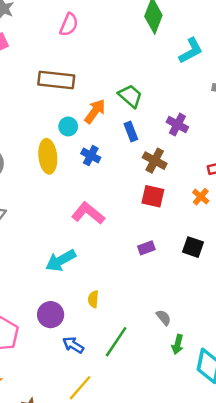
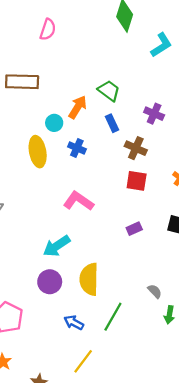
brown rectangle: (56, 80) -> (22, 82), moved
yellow semicircle: (93, 299) -> (89, 279), size x2.0
purple circle: (51, 315) -> (50, 282), moved

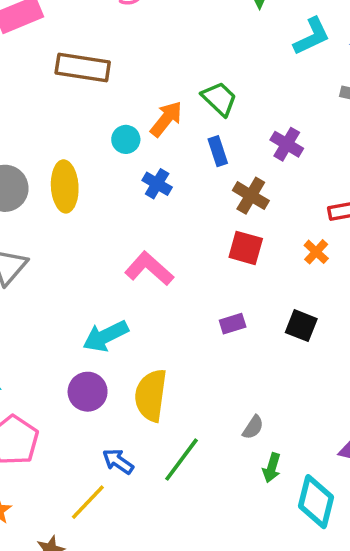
yellow ellipse: (38, 152) -> (65, 186), moved
gray semicircle: (155, 291) -> (253, 427), turned 70
yellow line: (83, 361) -> (88, 502), moved

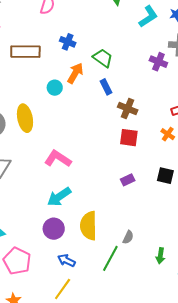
purple cross: (287, 144) -> (158, 62), moved
blue cross: (157, 184) -> (68, 42), moved
pink L-shape: (149, 269) -> (58, 159), moved
gray semicircle: (253, 427) -> (128, 237), moved
blue arrow: (118, 461) -> (66, 260), moved

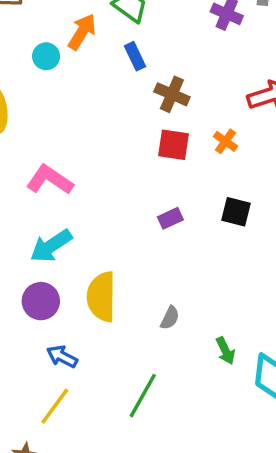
orange cross: (168, 134) -> (226, 141), moved
green arrow: (160, 256) -> (225, 351), turned -35
green line: (110, 258) -> (143, 396), moved

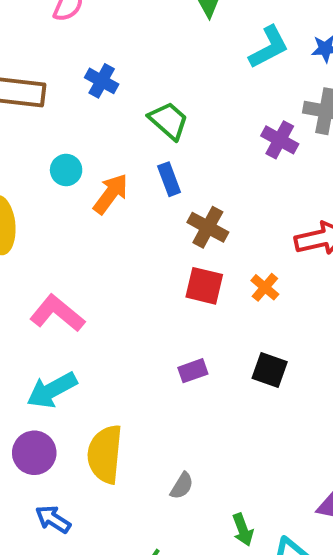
orange arrow: (82, 32) -> (111, 194), moved

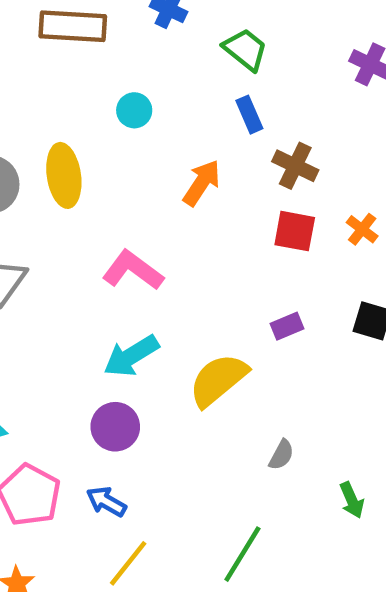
orange arrow: (111, 194) -> (202, 183), moved
yellow semicircle: (105, 454) -> (218, 380), moved, turned 48
blue arrow: (53, 519) -> (106, 502), moved

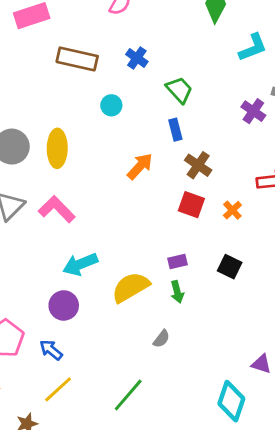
cyan circle: (134, 110) -> (111, 105), moved
pink L-shape: (133, 270) -> (57, 209), moved
green arrow: (352, 500) -> (177, 292), moved

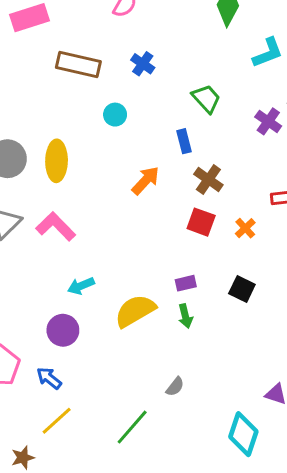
green trapezoid: (179, 90) -> (206, 99), moved
cyan arrow: (80, 264) -> (81, 286), size x0.7
gray semicircle: (161, 339) -> (175, 387), moved

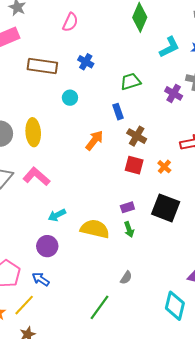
green trapezoid: (206, 99) -> (131, 82), turned -60
black square: (242, 289) -> (166, 208), size x1.6
yellow semicircle: (135, 311) -> (95, 229), turned 48
yellow line: (57, 421) -> (24, 305), moved

